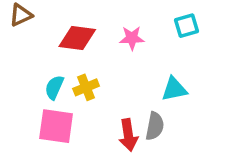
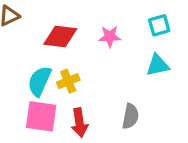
cyan semicircle: (54, 87) -> (40, 81), size x1.4
cyan triangle: (174, 89) -> (158, 65), moved
red arrow: (128, 135) -> (79, 123), moved

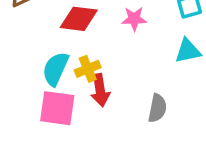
red arrow: (79, 123) -> (100, 90), moved

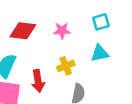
yellow cross: (88, 69) -> (66, 66), moved

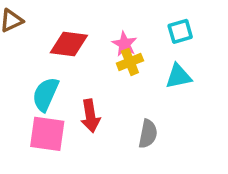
pink star: (62, 31) -> (125, 44), turned 30
yellow cross: (66, 66) -> (130, 62), moved

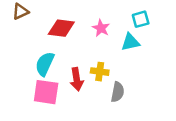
yellow cross: (130, 62) -> (100, 72), moved, turned 30
cyan triangle: (178, 76) -> (130, 42), moved

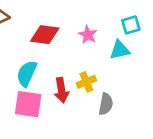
yellow cross: (100, 72) -> (86, 82), turned -30

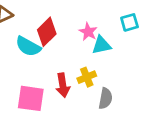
red diamond: (45, 35) -> (47, 32), turned -52
cyan triangle: (120, 50) -> (101, 45), moved
cyan semicircle: (27, 74) -> (28, 46), moved, turned -85

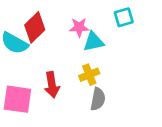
pink star: (88, 32) -> (79, 27), turned -30
yellow cross: (87, 77) -> (89, 75), moved

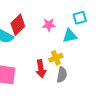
cyan triangle: (94, 42) -> (70, 36), moved
red arrow: (52, 85) -> (41, 69), moved

